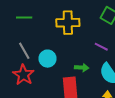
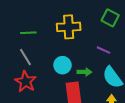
green line: (24, 18) -> (28, 33), moved
cyan circle: (48, 59) -> (62, 65), moved

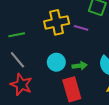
purple line: (103, 50) -> (81, 28), moved

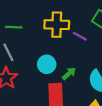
green arrow: (80, 66) -> (69, 74), turned -48

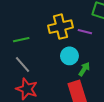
cyan circle: (47, 64) -> (69, 56), moved

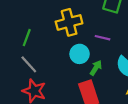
purple line: (85, 32) -> (102, 38), moved
green line: (21, 40) -> (27, 38), turned -56

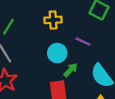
yellow cross: (69, 22) -> (53, 20), size x0.7

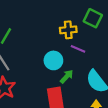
yellow cross: (53, 20) -> (68, 30), moved

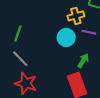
cyan circle: (53, 60) -> (66, 37), moved

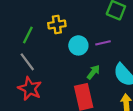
yellow cross: (76, 16) -> (57, 25), moved
purple line: (89, 32) -> (103, 43), turned -32

